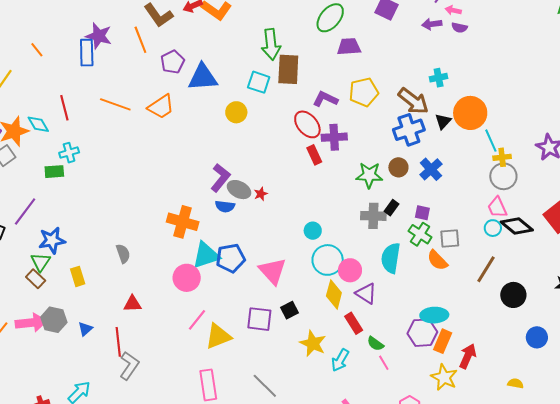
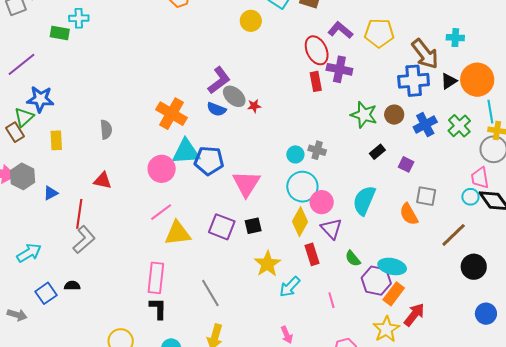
gray cross: (373, 216) -> (317, 150), moved, size x0.7
green cross: (420, 234) -> (459, 126), moved
green semicircle: (375, 344) -> (353, 258), moved

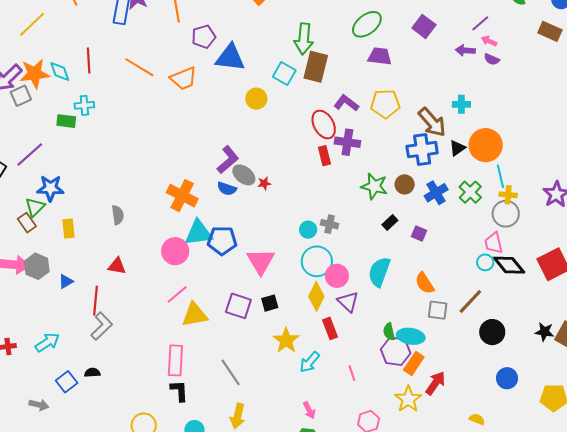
gray square: (426, 196) -> (438, 310), moved
green semicircle: (353, 258) -> (389, 332), moved, turned 30

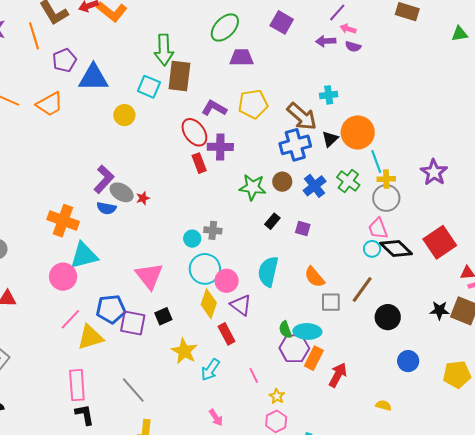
blue pentagon: (222, 241) -> (111, 309), moved
yellow star: (408, 399) -> (277, 396), moved, size x0.6

